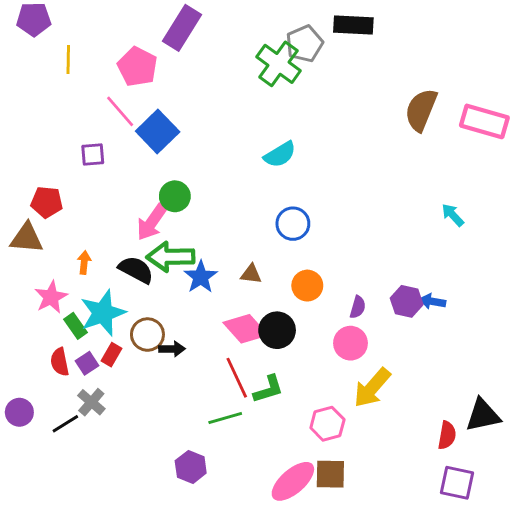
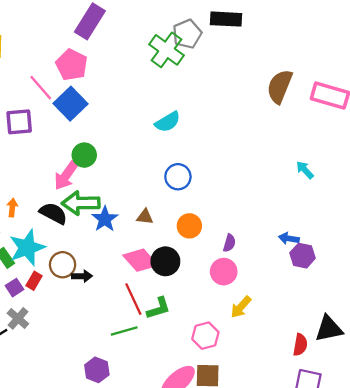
pink pentagon: (137, 67) -> (72, 65), moved
purple square: (93, 155) -> (19, 122), size x1.4
purple hexagon: (407, 301) -> (303, 256), moved
yellow arrow: (372, 388) -> (241, 307), size x0.7

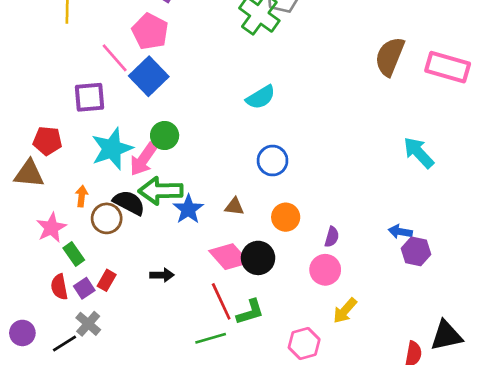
cyan arrow: (305, 170) -> (419, 153), size x1.5
cyan star: (27, 248) -> (112, 149), moved
brown circle: (63, 265) -> (107, 218), moved

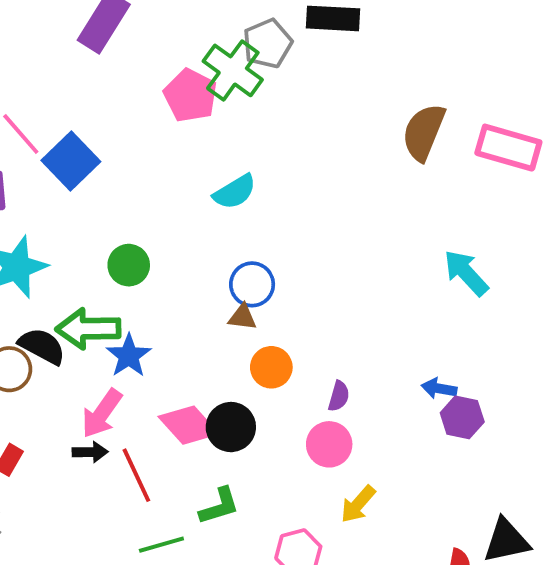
pink pentagon: (150, 31) -> (190, 96), moved
green circle: (165, 136) -> (129, 265), moved
pink arrow: (144, 159) -> (102, 414), moved
brown triangle: (234, 207) -> (242, 317), moved
red line: (221, 301) -> (136, 475), moved

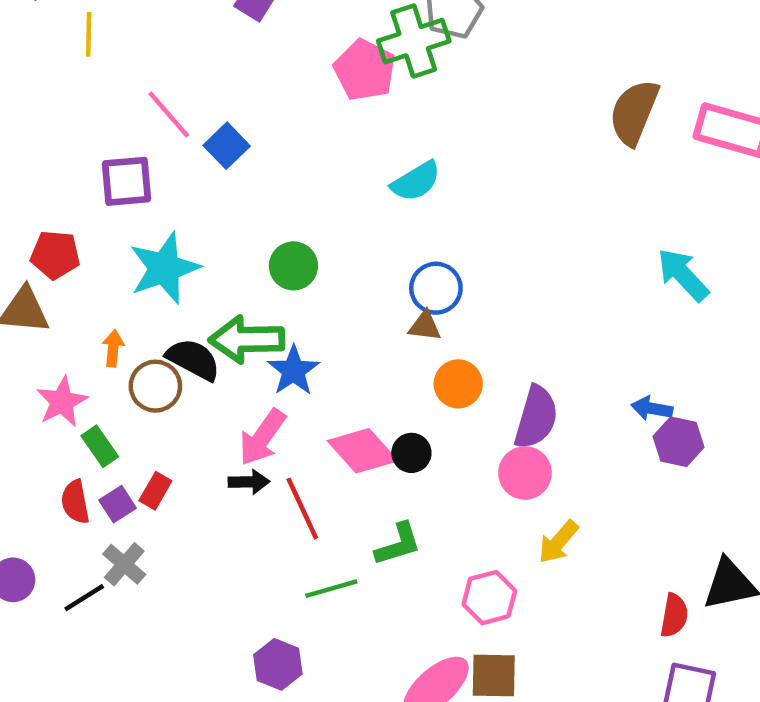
green cross: (233, 70) -> (414, 41), turned 36
blue square: (71, 161) -> (227, 146), size x0.7
purple semicircle: (339, 396) -> (536, 417), size x1.8
black circle: (231, 427) -> (411, 453), size x0.7

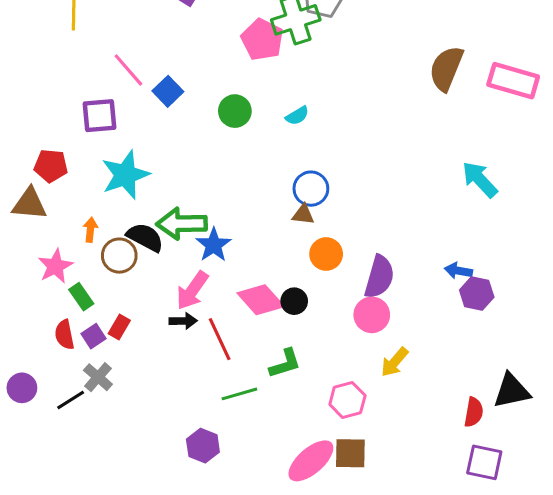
cyan semicircle: (416, 181) -> (297, 116), size x0.7
green circle: (293, 266) -> (235, 111), moved

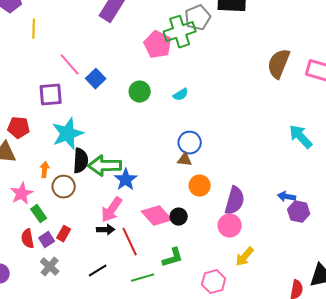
black semicircle: (145, 237) -> (81, 161), moved, turned 65
black line: (71, 400) -> (98, 271), moved

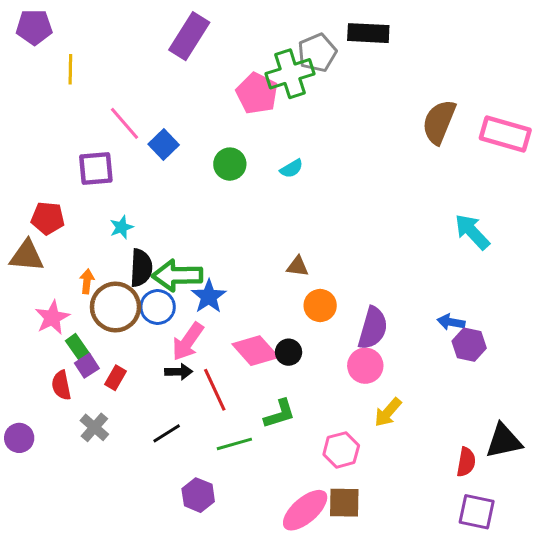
cyan star: (68, 134) -> (121, 227), size x0.5
blue circle: (190, 143) -> (158, 307), moved
brown circle: (64, 187) -> (115, 307), size x1.4
purple square: (47, 240) -> (87, 366), moved

